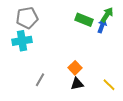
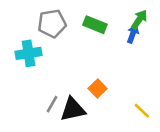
gray pentagon: (27, 18) -> (52, 23), moved
green rectangle: (84, 20) -> (95, 25), moved
black triangle: (77, 84) -> (73, 109), moved, size x1.5

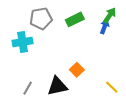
green rectangle: (95, 25) -> (75, 19), turned -48
gray line: (52, 104) -> (28, 88), moved

